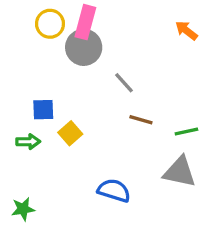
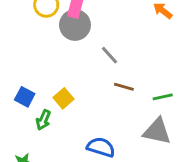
blue square: (43, 110) -> (25, 97), moved, turned 30
green arrow: (28, 142) -> (43, 120), moved, turned 114

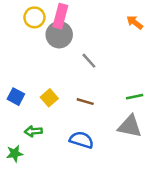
brown line: (124, 87) -> (85, 102), moved
green arrow: (43, 120) -> (33, 131), moved, turned 63

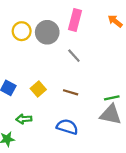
pink rectangle: (60, 16) -> (75, 20), moved
yellow circle: (34, 17) -> (22, 31), moved
green line: (135, 97) -> (112, 98), moved

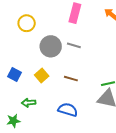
gray circle: (47, 32) -> (51, 46), moved
gray line: (74, 56) -> (74, 45), turned -32

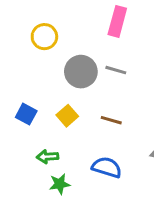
green star: (13, 121) -> (60, 184), moved

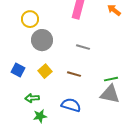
gray line: (116, 70) -> (83, 47), moved
gray circle: (81, 72) -> (42, 40), moved

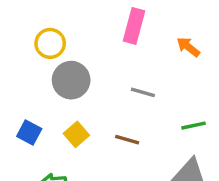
orange arrow: (114, 10) -> (188, 47), moved
green line: (111, 79) -> (193, 126), moved

